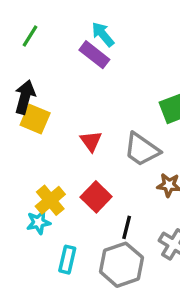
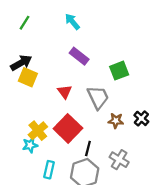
purple rectangle: (94, 55) -> (79, 56), moved
black arrow: (25, 97) -> (21, 63), turned 45
gray trapezoid: (142, 150) -> (98, 97), turned -150
red square: (96, 197) -> (68, 128), size x1.4

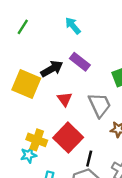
black arrow: (21, 63) -> (52, 69), moved
yellow square: (28, 77) -> (26, 84), size x1.4
yellow cross: (38, 131) -> (37, 140), turned -30

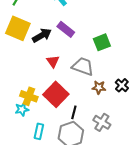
yellow square: (26, 84) -> (18, 28), moved
gray trapezoid: (100, 105) -> (83, 66), turned -45

